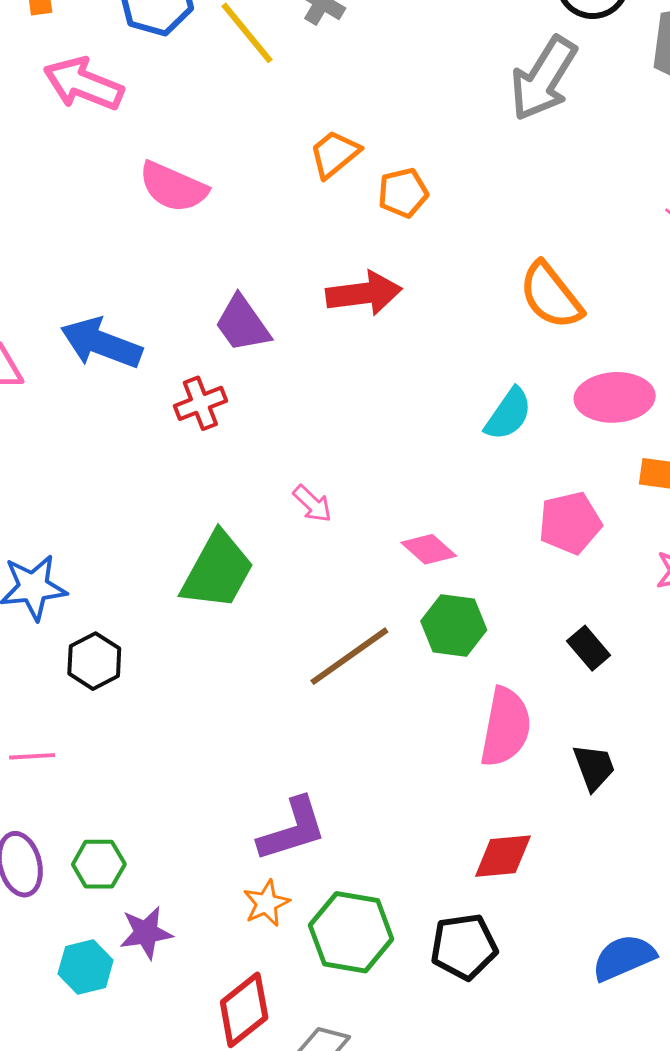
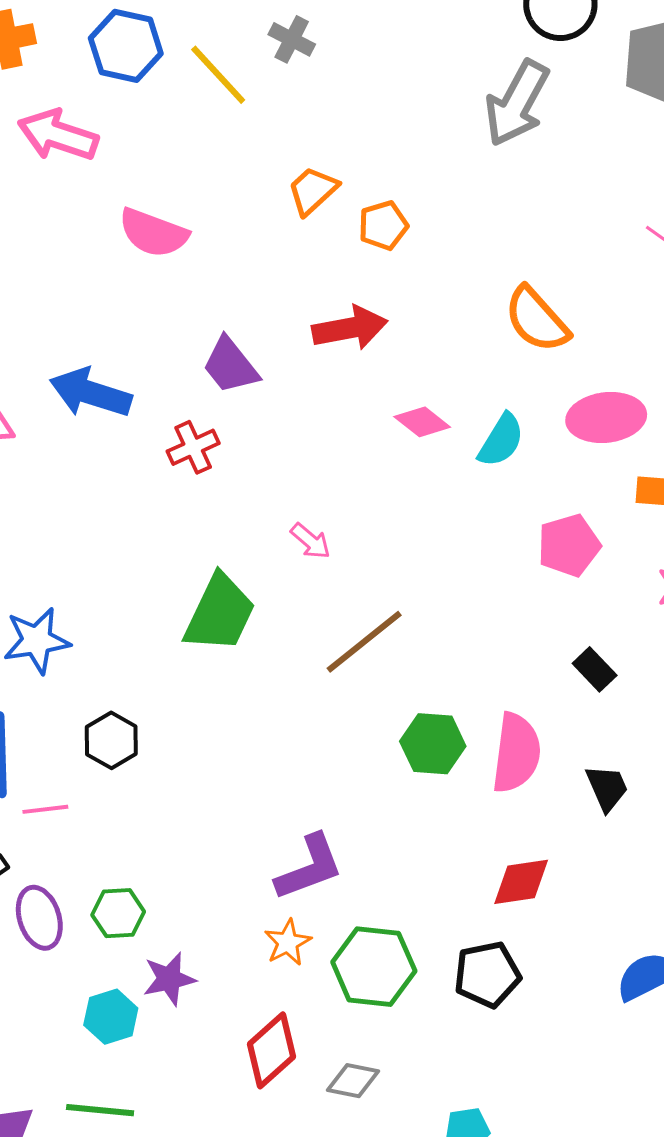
pink diamond: (429, 549) -> (422, 422), moved
green hexagon: (454, 625) -> (433, 744), moved
brown line: (349, 656) -> (364, 642), moved
black hexagon: (94, 661) -> (111, 740), moved

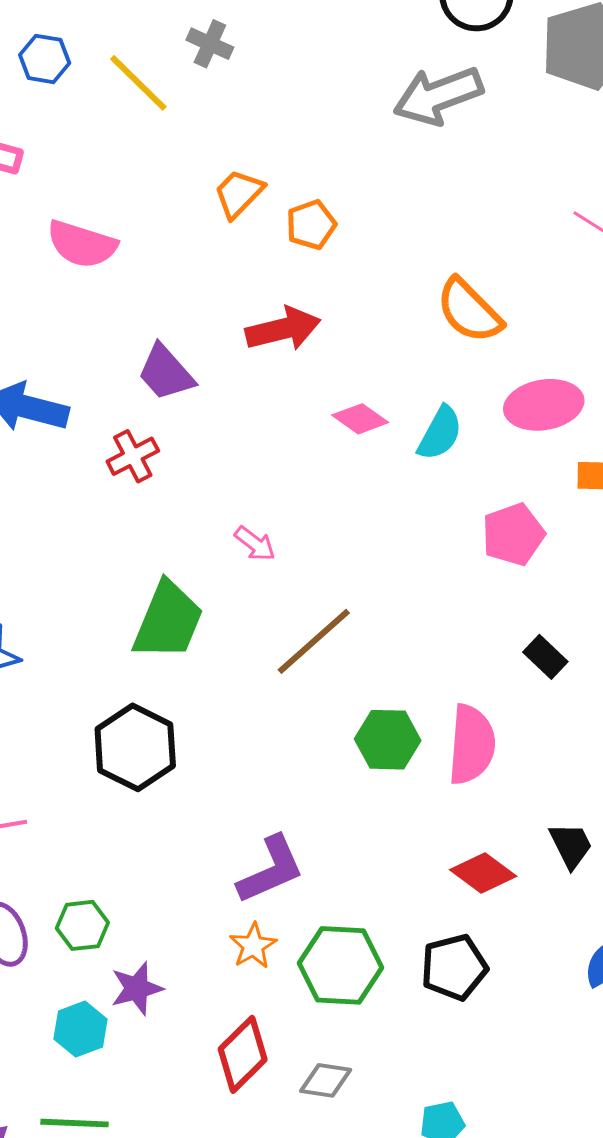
blue hexagon: (126, 46) -> (45, 59), size x0.7
gray arrow: (517, 103) -> (438, 96), turned 44
black hexagon: (111, 740) -> (135, 747), moved, size x1.5
black trapezoid: (607, 788) -> (571, 845), moved
red diamond: (521, 882) -> (483, 873), turned 48

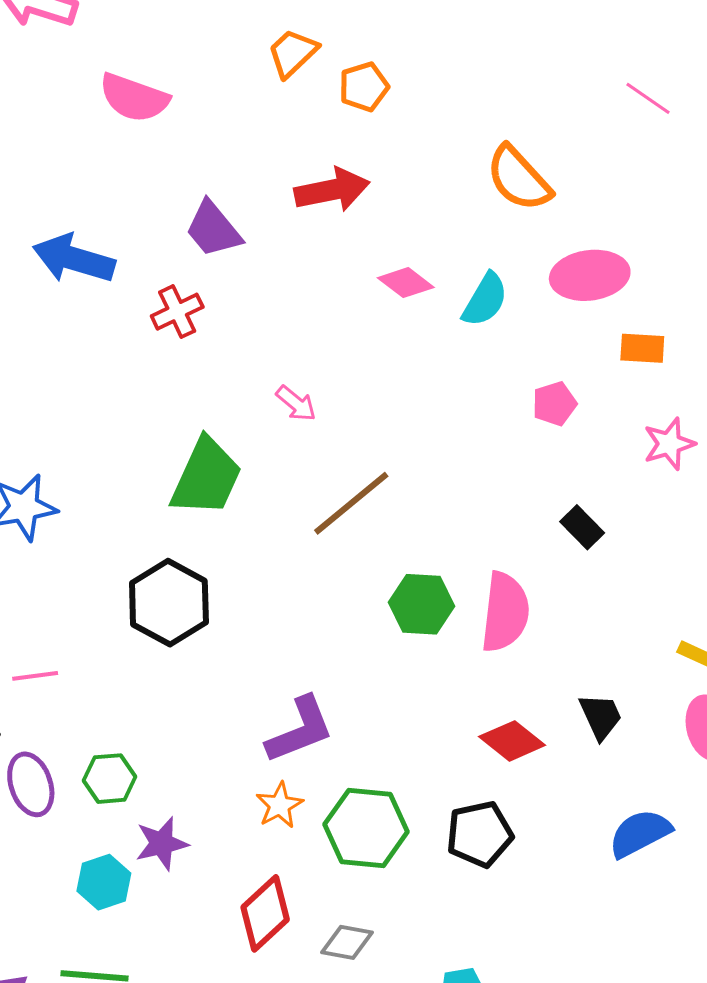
pink pentagon: (513, 534) -> (554, 404), size x0.7

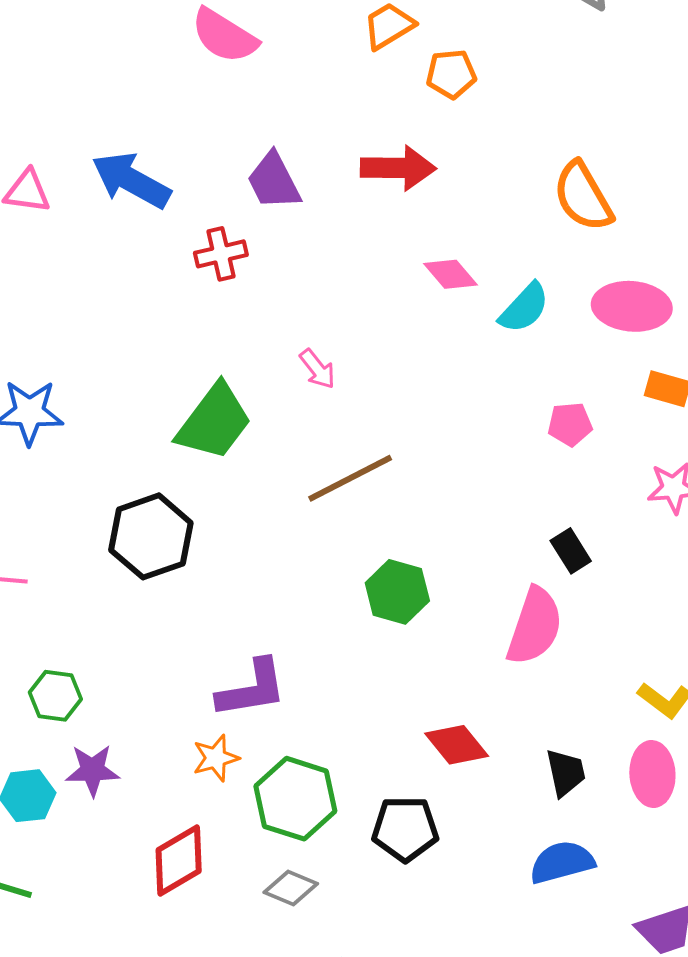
pink semicircle: (505, 612) -> (535, 626), moved
black trapezoid: (601, 716) -> (566, 773), moved
gray diamond: (347, 942) -> (291, 888), moved

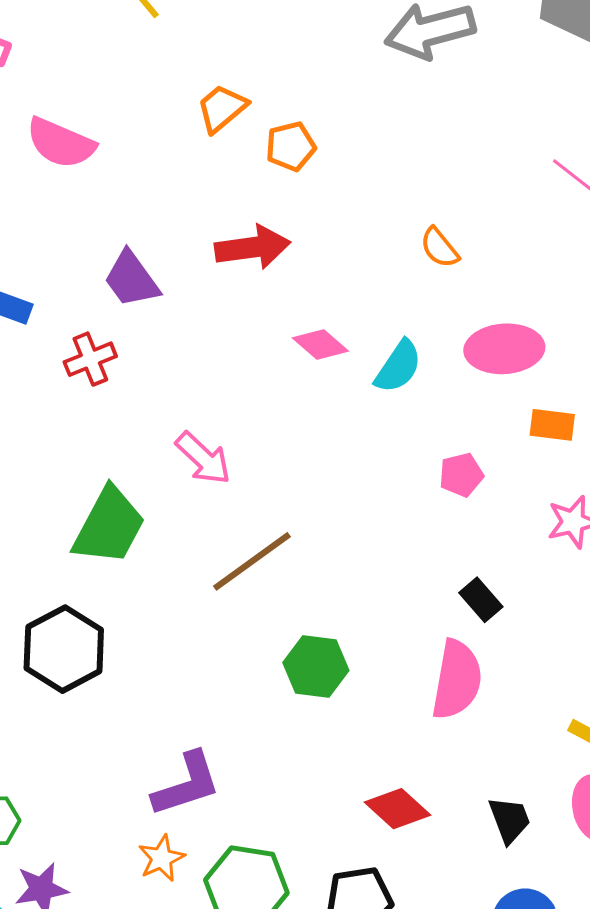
orange semicircle: (583, 197) -> (440, 248), size x0.6
pink arrow: (317, 369) -> (203, 458), size x1.4

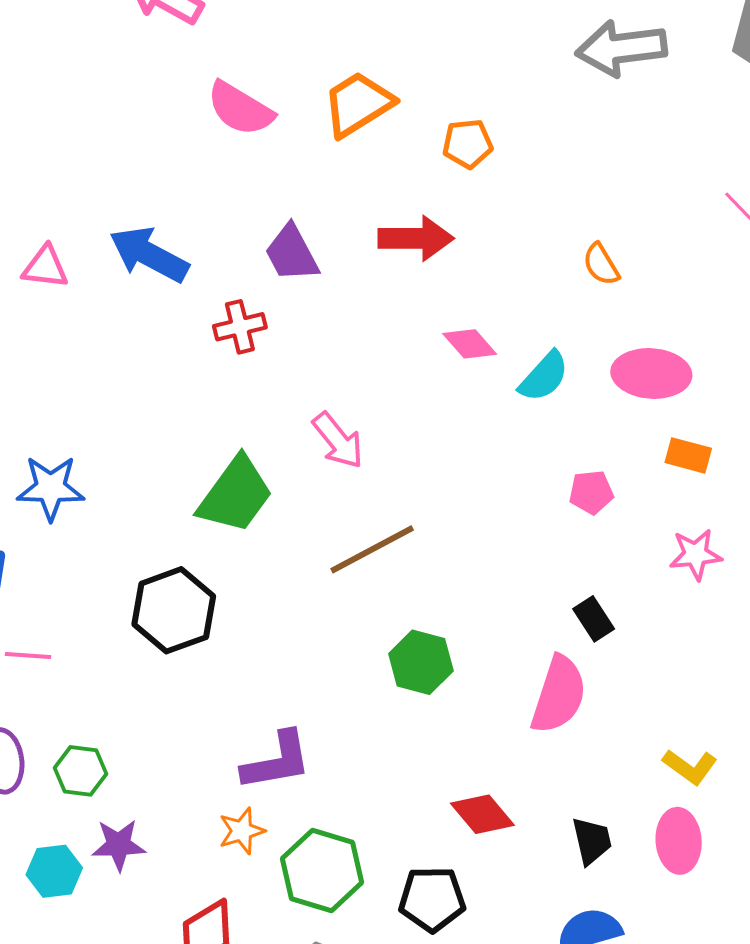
orange trapezoid: (222, 108) -> (358, 104), moved, size x1.4

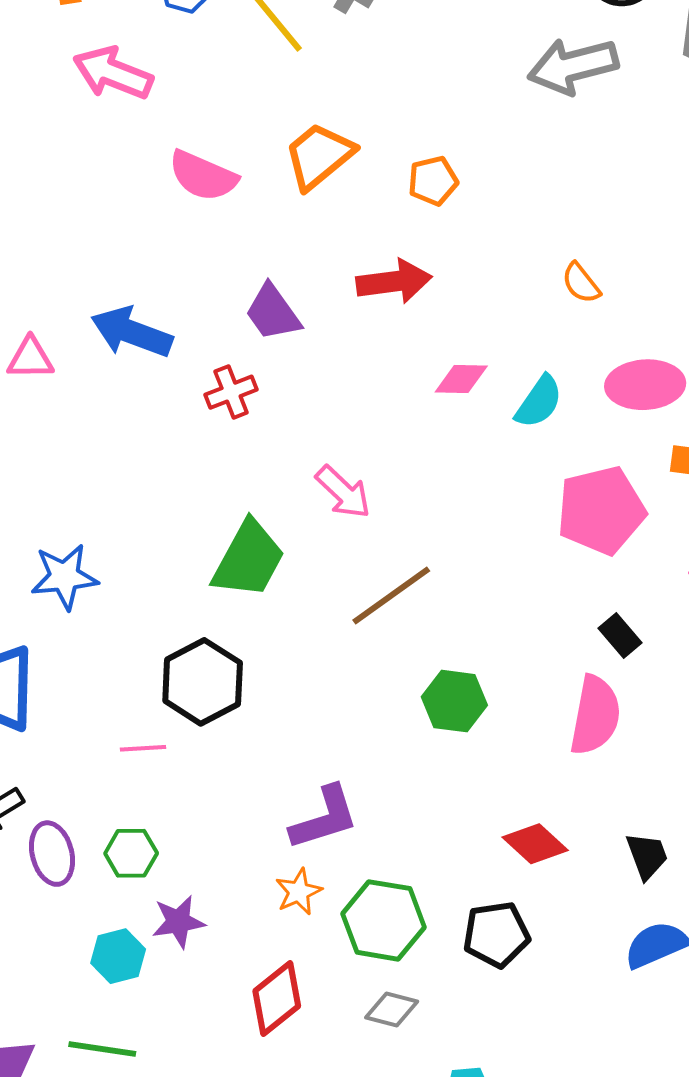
pink diamond: (470, 344) -> (461, 379), turned -40
pink pentagon: (591, 492) -> (601, 510), size x2.0
pink line: (28, 655) -> (143, 748), moved

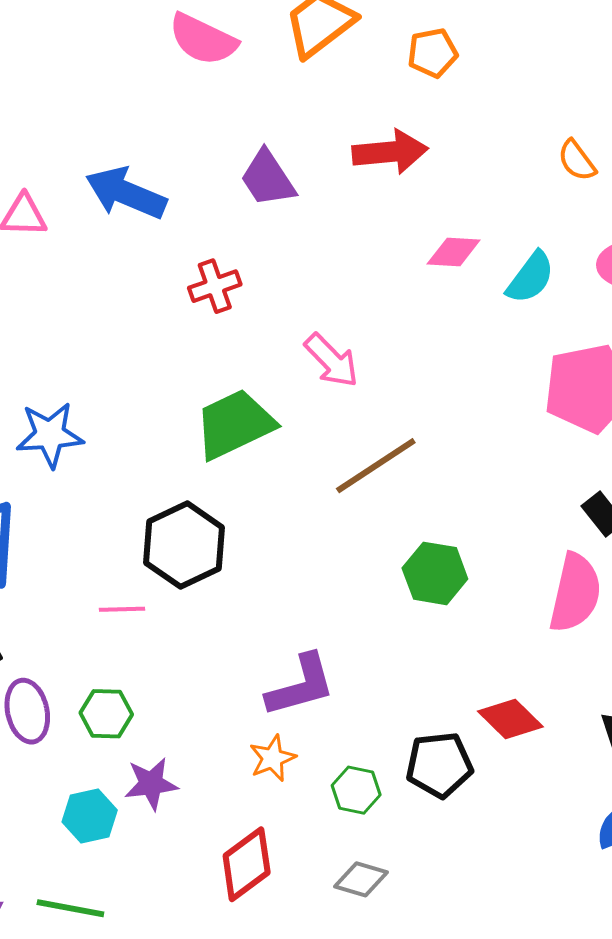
red cross: (231, 392) -> (215, 286), moved
green trapezoid: (249, 559) -> (235, 424), turned -146
green hexagon: (383, 920) -> (356, 790), size x0.6
black pentagon: (496, 934) -> (439, 765), moved

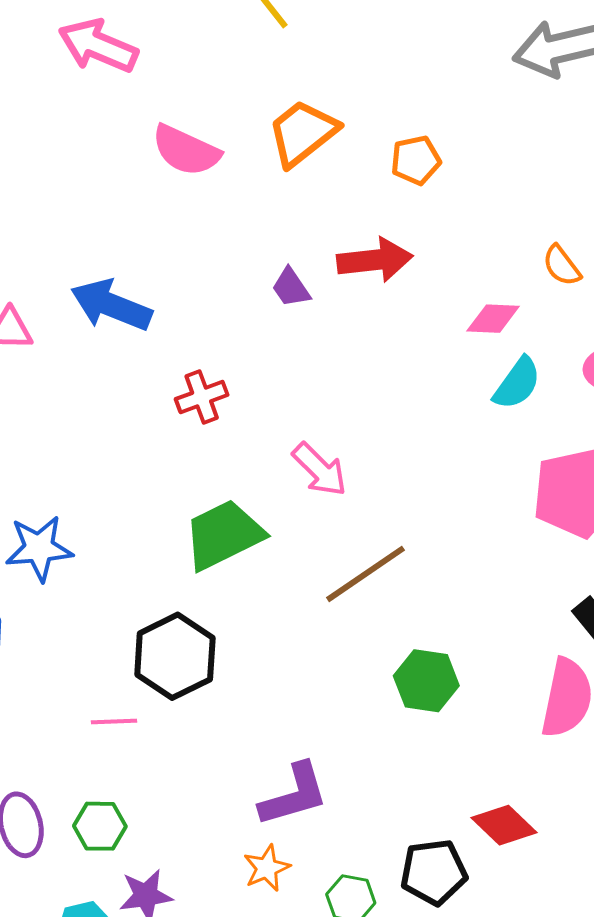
purple trapezoid: (268, 178) -> (291, 288), moved, size x0.7
pink diamond: (454, 252) -> (493, 319), moved

